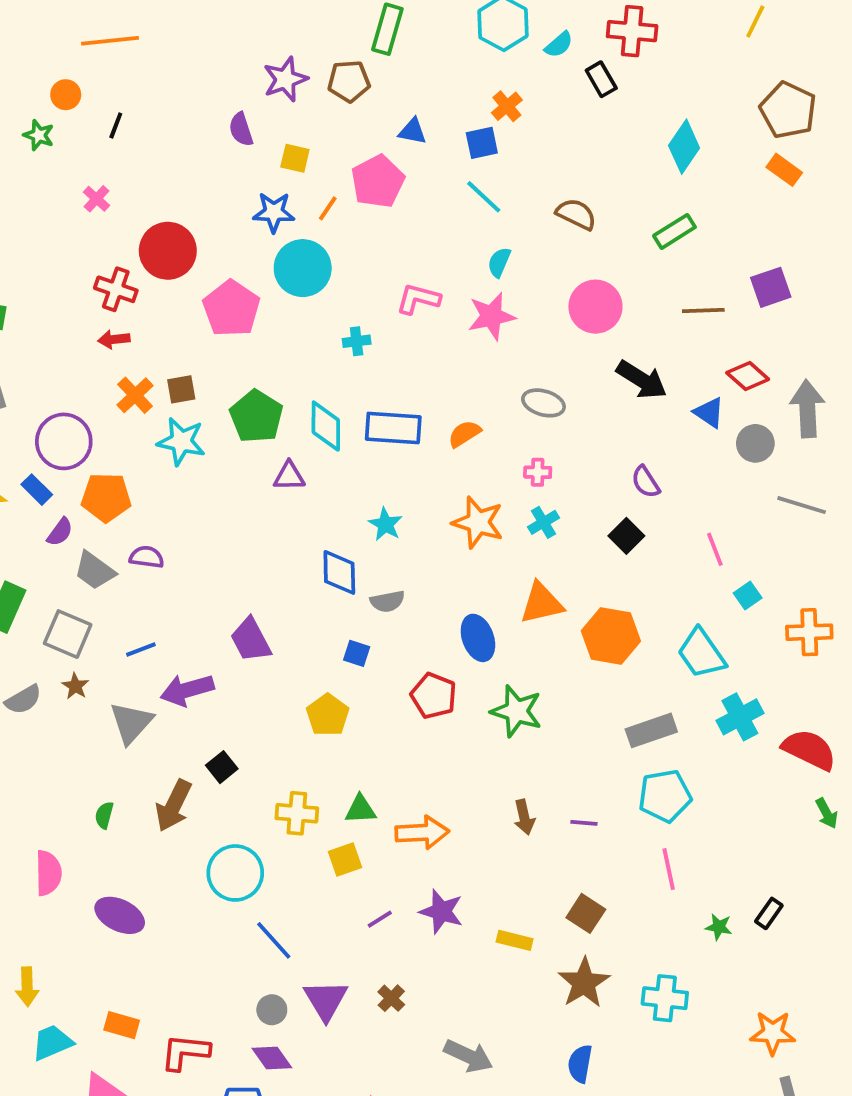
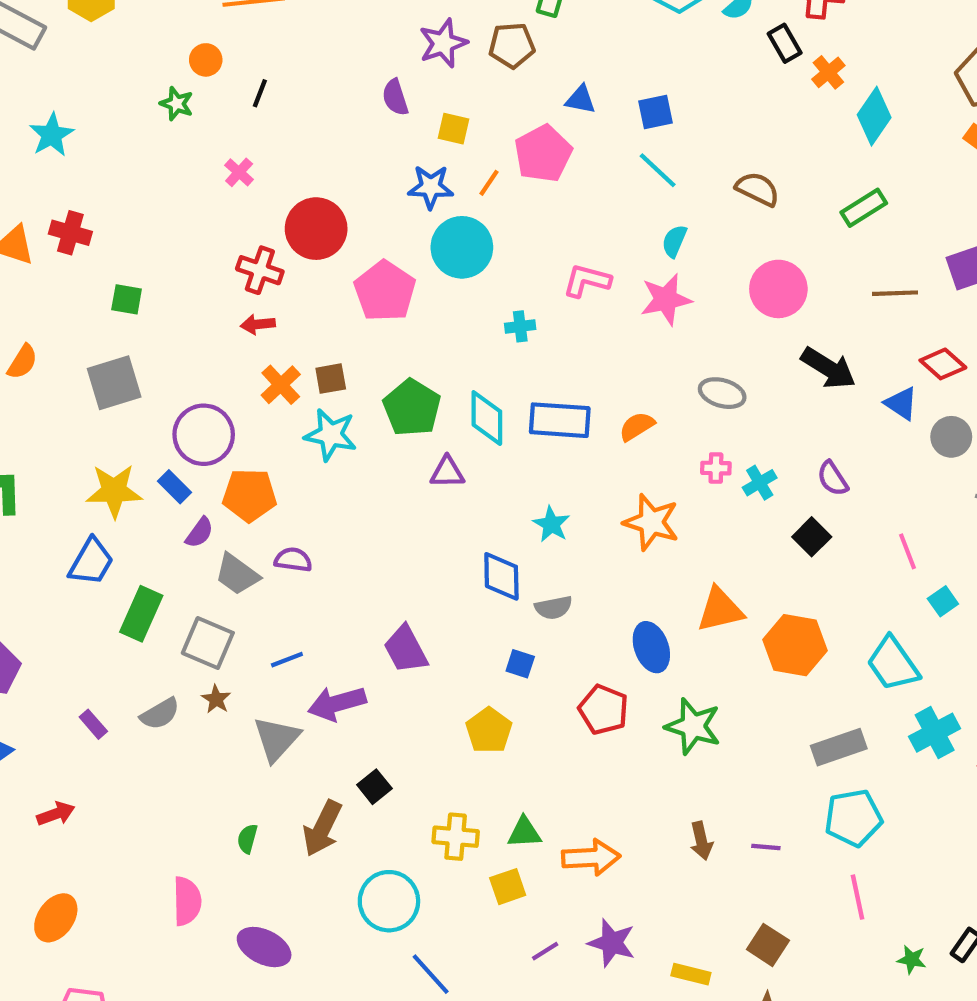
orange cross: (507, 106) -> (828, 72), moved
cyan cross: (543, 522) -> (760, 483), moved

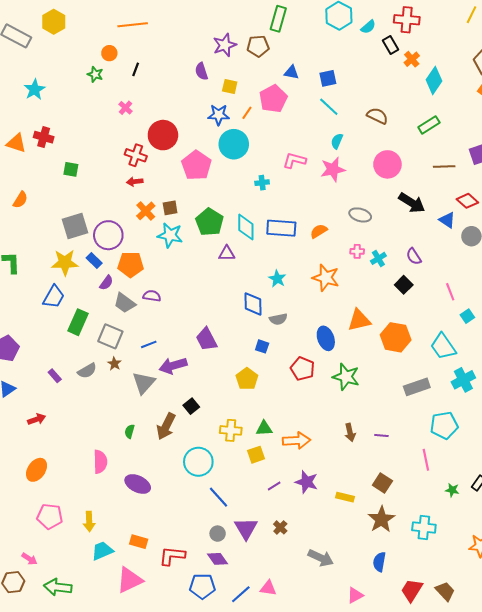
gray square: (114, 383) -> (75, 226), moved
cyan pentagon: (853, 818) -> (444, 425), moved

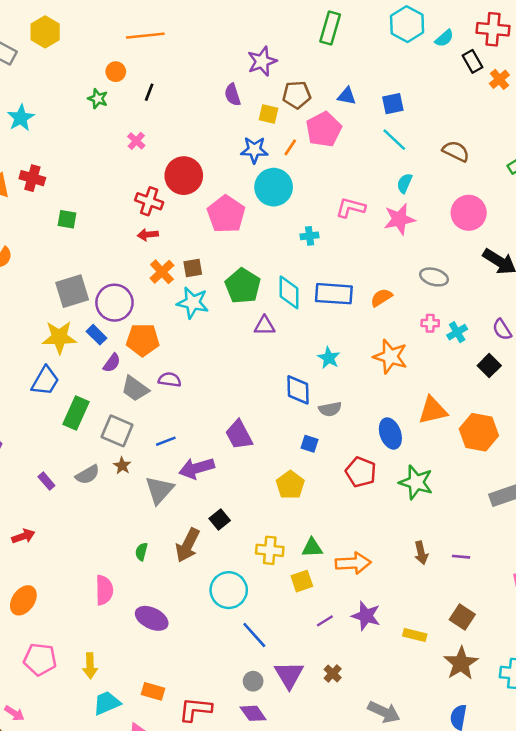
brown pentagon: (258, 46) -> (297, 95), moved

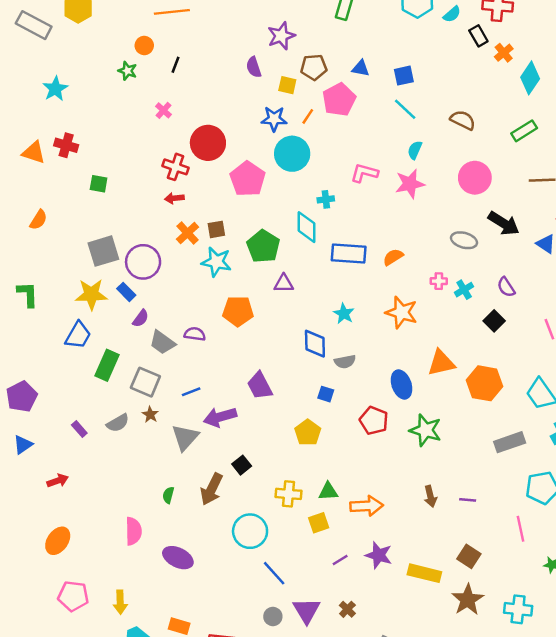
gray ellipse: (434, 277) -> (464, 240), moved
cyan diamond: (289, 292) -> (307, 227), moved
orange pentagon: (143, 340) -> (238, 311), moved
yellow rectangle: (415, 635) -> (424, 573), size x1.5

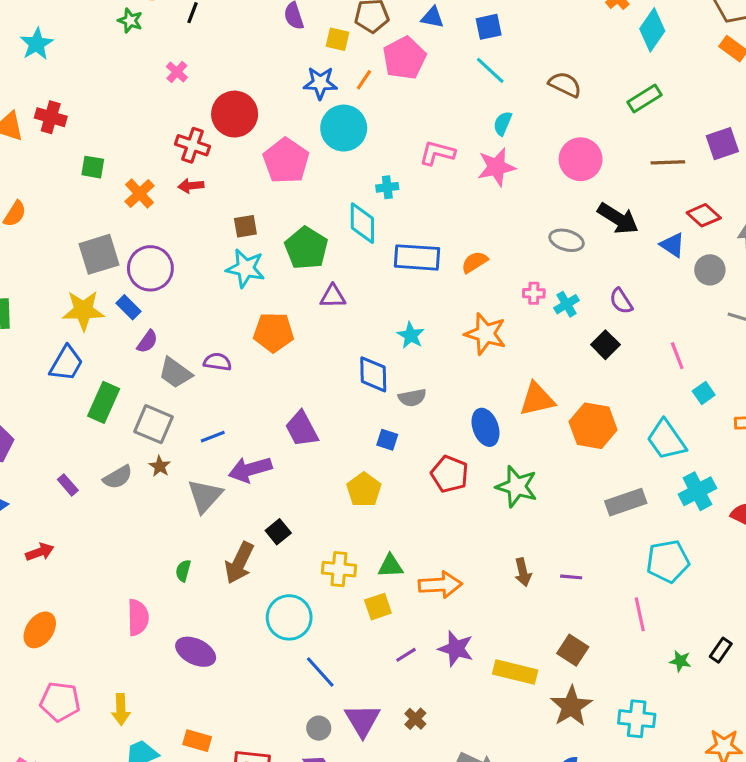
orange cross: (188, 233) -> (140, 194), moved

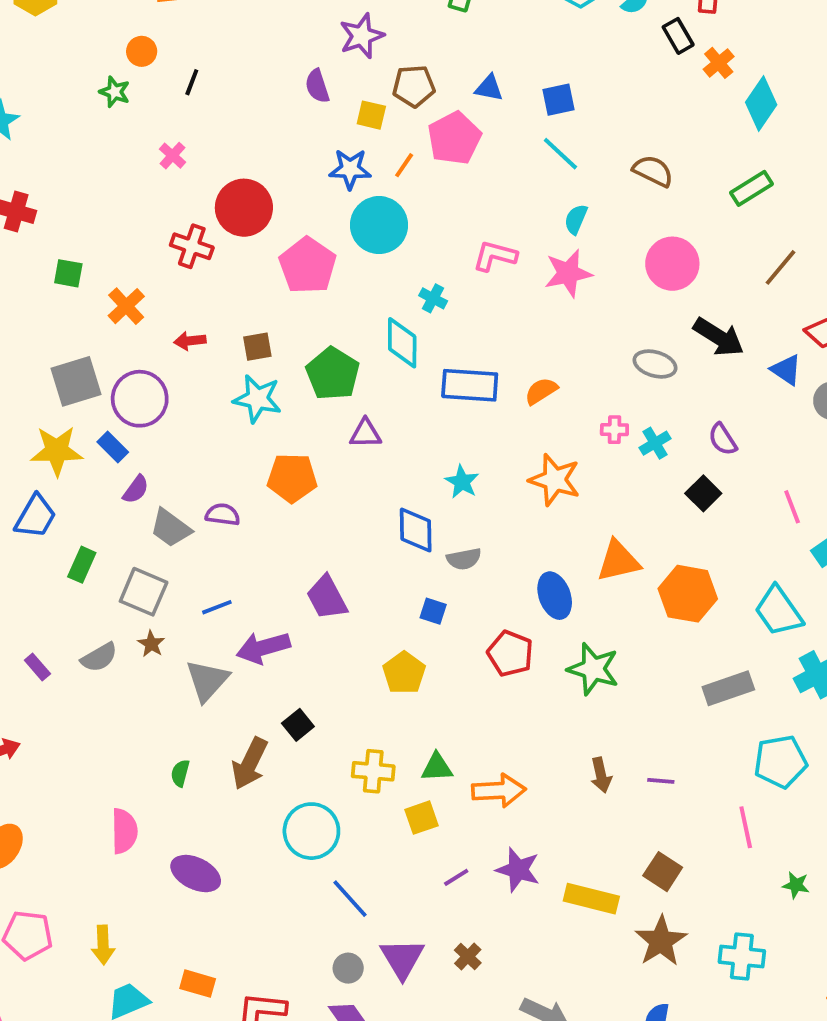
brown line: (668, 162) -> (780, 267), turned -48
red arrow: (191, 186) -> (190, 341), moved
cyan cross: (387, 187) -> (433, 298), turned 35
green rectangle: (104, 402) -> (82, 565), size x0.7

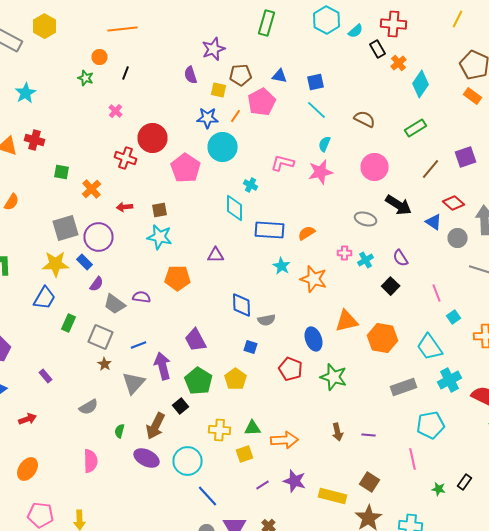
green pentagon: (333, 374) -> (198, 381), moved
cyan star: (462, 482) -> (282, 266), moved
purple arrow: (263, 648) -> (162, 366), turned 92
gray semicircle: (99, 657) -> (88, 407), moved
purple ellipse: (196, 874) -> (146, 458), moved

